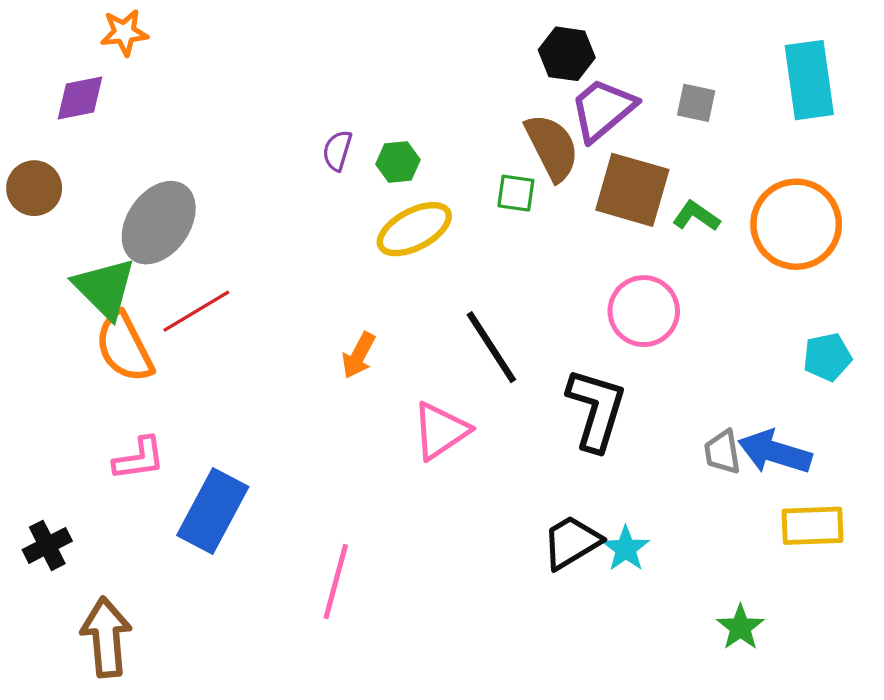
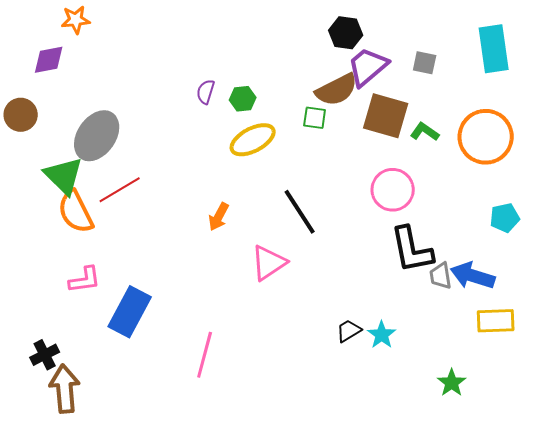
brown semicircle: (552, 147) -> (337, 90), turned 90
black L-shape: (596, 409) -> (412, 250), moved, turned 152
black trapezoid: (572, 542) -> (349, 331), size x0.7
black cross: (47, 545) -> (45, 355), moved

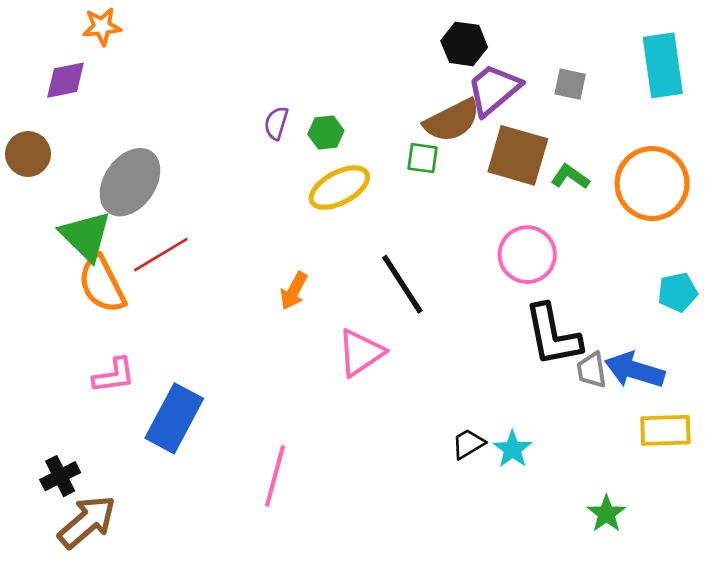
brown arrow: (65, 389) -> (87, 522), turned 54

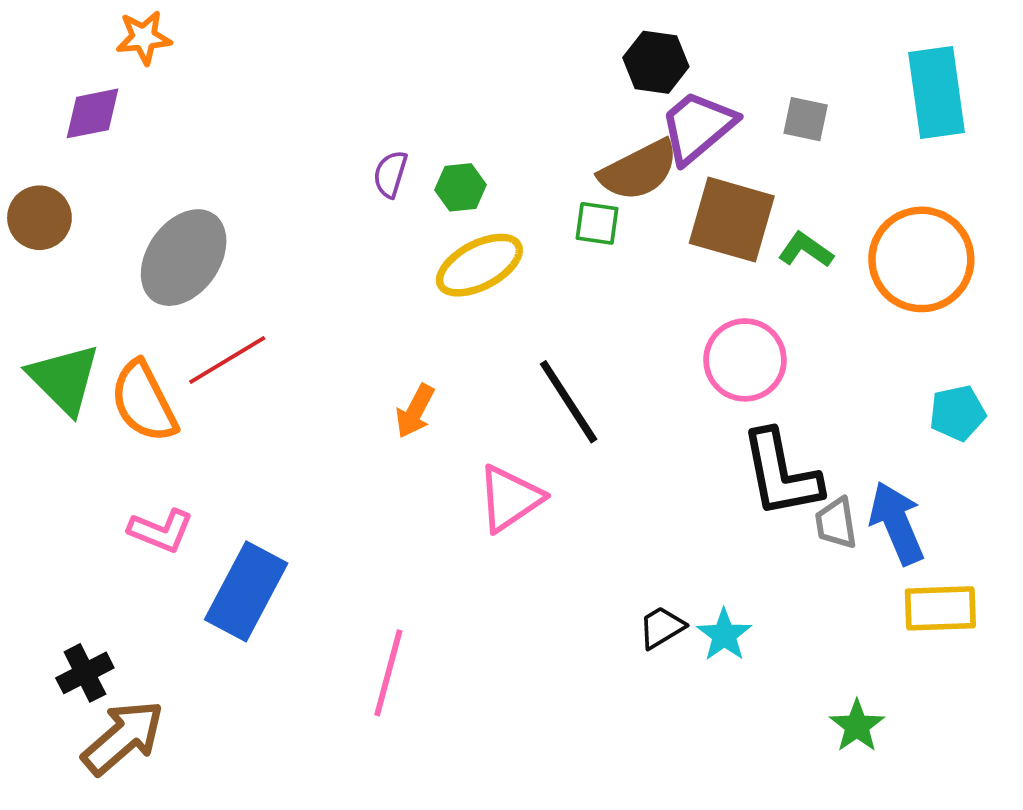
green triangle: (86, 236) -> (64, 379), moved
blue arrow: (635, 370) -> (897, 523), turned 50
pink L-shape: (114, 375) -> (161, 531), turned 30

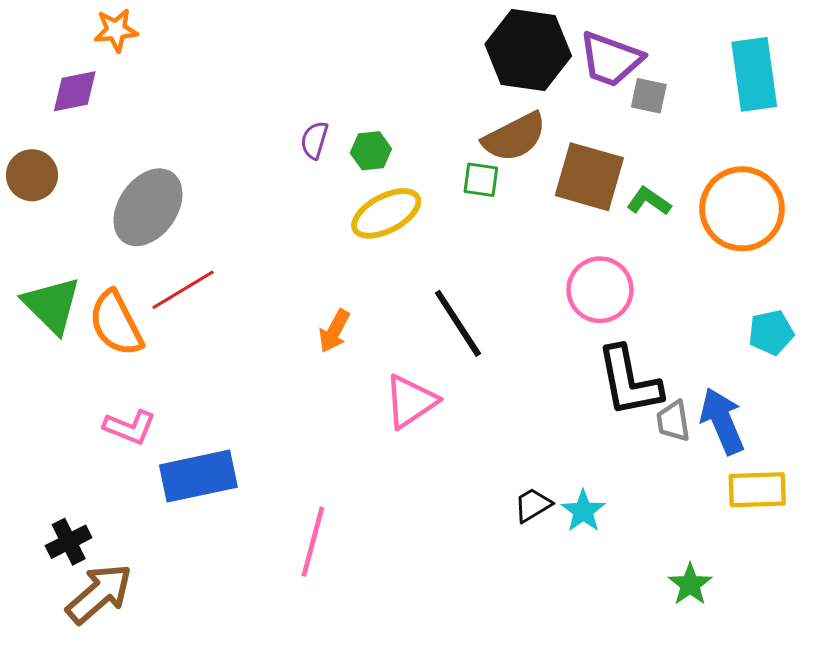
black hexagon: (656, 62) -> (528, 50), size x1.6
purple trapezoid: (698, 127) -> (611, 59), moved, turned -120
blue rectangle: (246, 591) -> (198, 476), turned 50

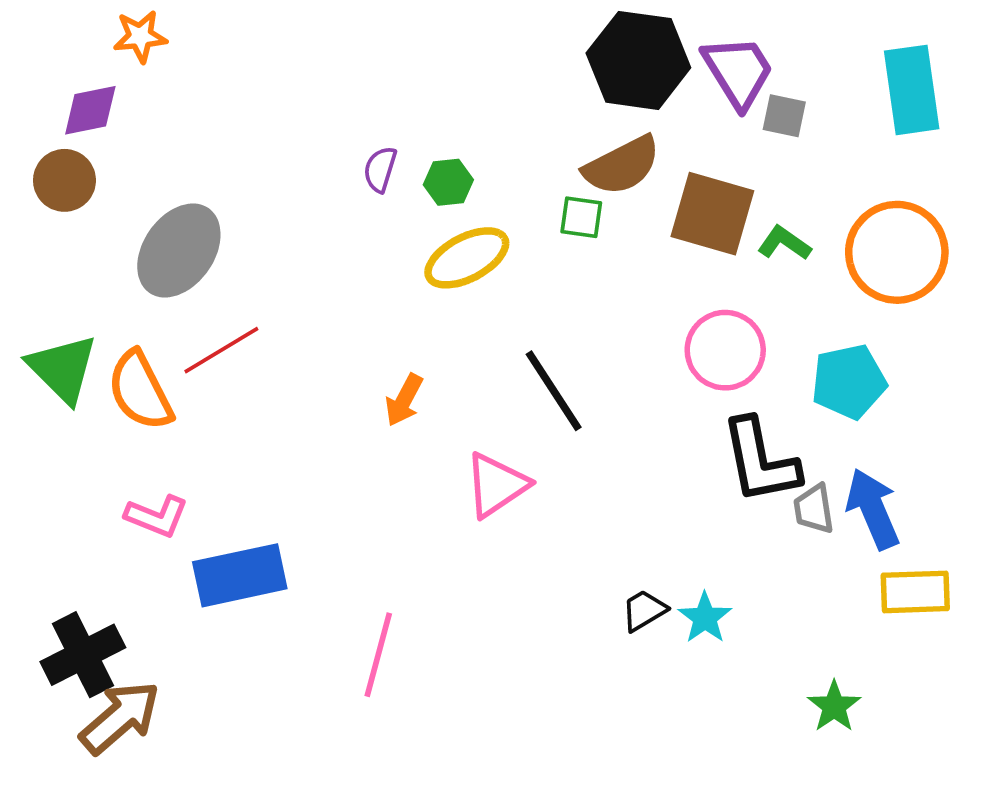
purple trapezoid: (611, 59) -> (738, 71), turned -142
brown circle: (32, 175) -> (64, 180), moved
cyan pentagon: (771, 332) -> (849, 382), moved, size x1.4
black cross: (69, 542) -> (83, 655), size x1.5

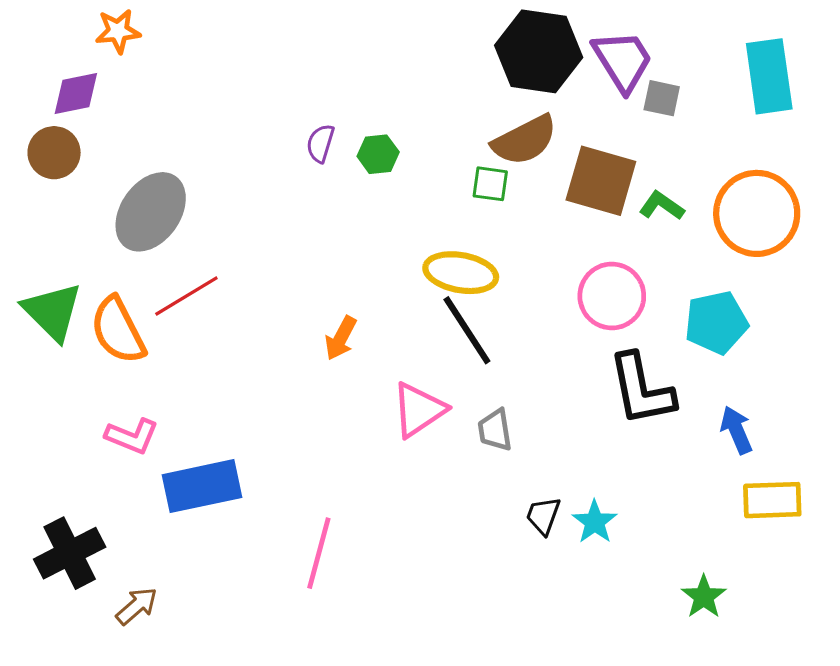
yellow ellipse: (467, 258) -> (461, 273), moved, turned 38
gray trapezoid: (814, 509) -> (495, 430), moved
blue arrow: (873, 509) -> (736, 430), size x0.7
black trapezoid: (644, 610) -> (543, 516), turned -39
brown arrow: (120, 717) -> (137, 606), moved, size x0.6

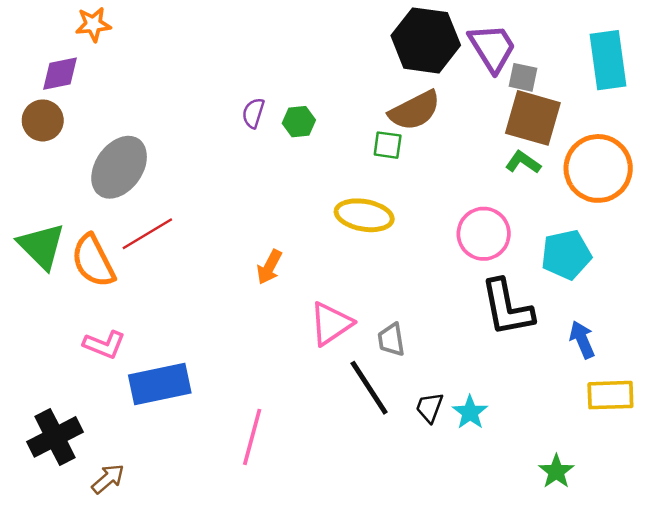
brown square: (601, 181) -> (533, 118), moved
black line: (467, 330) -> (369, 388), moved

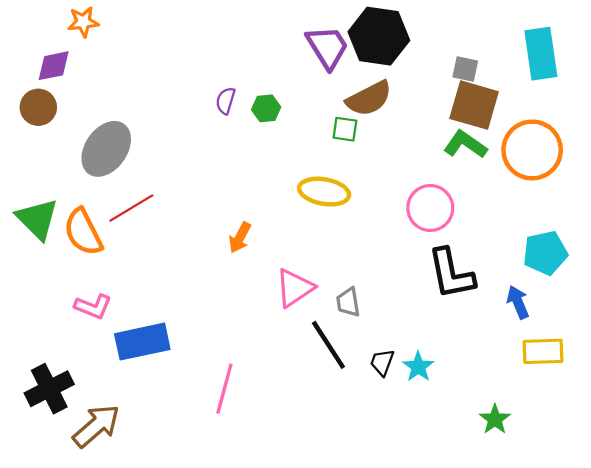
purple trapezoid: (492, 48) -> (327, 47), moved
green L-shape: (523, 162) -> (465, 144), size x1.4
cyan pentagon: (566, 255) -> (545, 253), moved
brown arrow: (108, 479) -> (96, 426), size x1.6

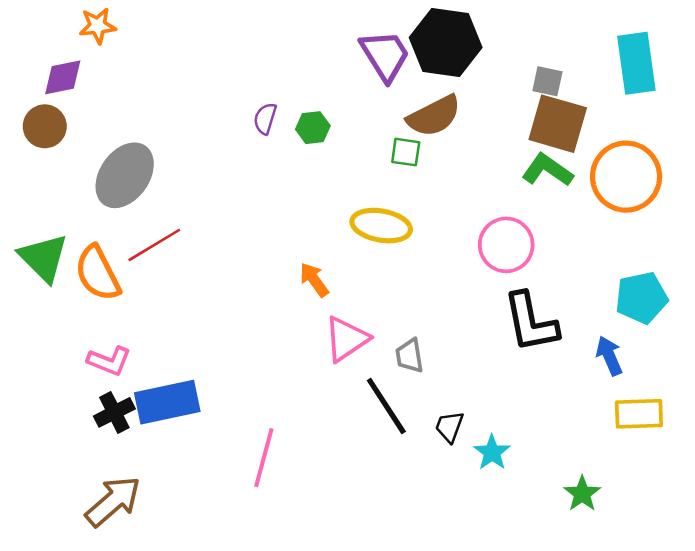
orange arrow: (240, 238) -> (314, 280), moved, turned 116
cyan star: (418, 367) -> (492, 452), moved
black cross: (49, 389) -> (114, 412), moved, size x0.7

